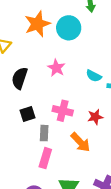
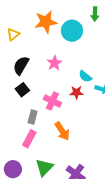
black square: (27, 114) -> (22, 90), moved, turned -32
red star: (95, 117) -> (76, 92), moved

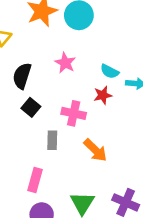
pink rectangle: (29, 139) -> (35, 180), moved

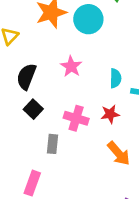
cyan semicircle: (110, 71) -> (115, 78), turned -120
red star: (103, 95) -> (110, 114), moved
orange arrow: (95, 150) -> (119, 153), moved

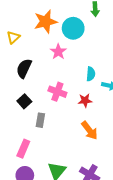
pink star: (71, 66) -> (58, 52), moved
black square: (33, 109) -> (24, 101), moved
pink cross: (76, 118) -> (57, 92), moved

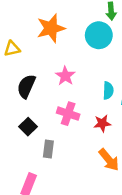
cyan circle: (73, 28) -> (99, 35), moved
yellow triangle: (13, 37) -> (12, 49), turned 32
pink star: (58, 52) -> (65, 76), moved

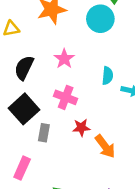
red star: (102, 123) -> (81, 128), moved
black square: (28, 127) -> (24, 109), size x1.6

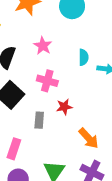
gray rectangle: (44, 133) -> (39, 120), moved
orange arrow: (105, 146) -> (89, 138), moved

